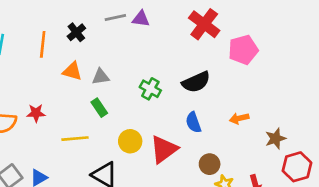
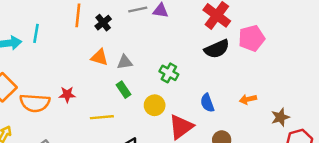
orange line: (43, 44) -> (78, 15), moved
black semicircle: (196, 82) -> (217, 49), moved
yellow circle: (130, 141) -> (155, 105), moved

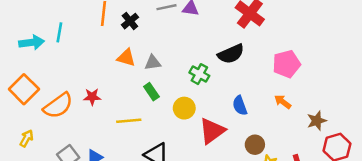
pink pentagon: (252, 38) -> (286, 64), moved
black semicircle: (217, 49) -> (231, 54), moved
orange arrow: (248, 99) -> (283, 102), turned 49
orange semicircle: (35, 103) -> (58, 106), turned -40

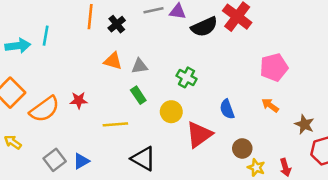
black semicircle: (231, 54) -> (204, 27), moved
brown star: (317, 121) -> (304, 124), turned -30
yellow arrow: (27, 138) -> (13, 142), turned -84

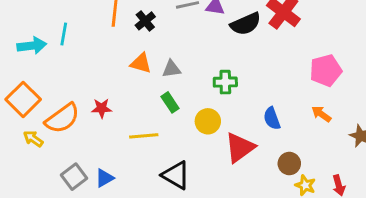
green cross: (186, 77) -> (225, 82), turned -30
yellow arrow: (13, 142) -> (33, 139), moved

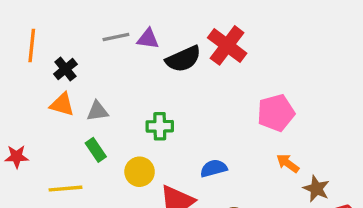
black cross: (145, 21) -> (65, 69), moved
orange arrow: (321, 114) -> (288, 163), moved
blue semicircle: (272, 118) -> (214, 168), turned 95

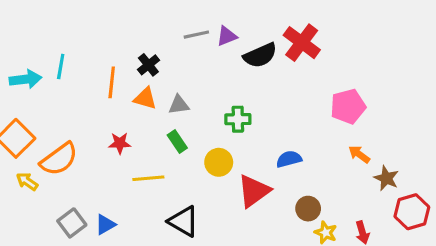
purple triangle: (148, 39) -> (227, 36), turned -30
orange line: (32, 45) -> (112, 82), moved
red star: (17, 157) -> (120, 143), moved

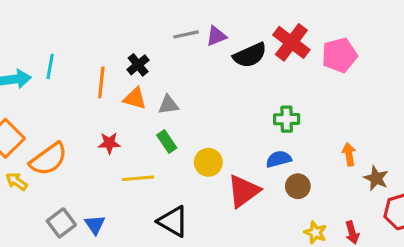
pink pentagon: (348, 106) -> (339, 55), moved
green cross: (238, 119) -> (287, 119), moved
orange arrow: (359, 154) -> (349, 154), turned 45
brown circle: (308, 209) -> (298, 186), moved
blue triangle: (105, 225) -> (95, 225), turned -35

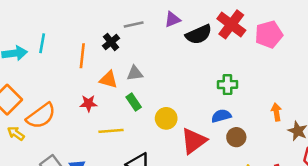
gray line: (186, 34) -> (134, 24), moved
orange triangle: (135, 98) -> (109, 80), moved

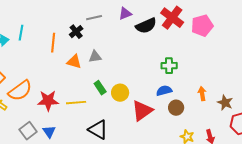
green rectangle: (134, 102) -> (100, 88), moved
red star: (89, 103) -> (48, 101), moved, size x1.5
orange arrow: (276, 112) -> (202, 94), moved

